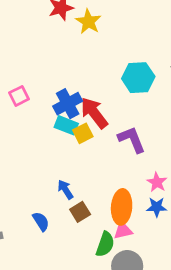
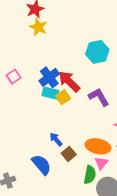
yellow star: (88, 22) -> (38, 27), moved
orange ellipse: (122, 207) -> (98, 146), turned -75
blue semicircle: (41, 221) -> (41, 165), size x1.5
pink triangle: (123, 230) -> (101, 163), turned -32

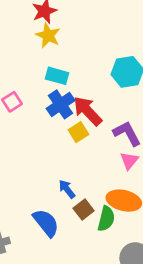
cyan rectangle: (50, 93) -> (57, 76), moved
pink triangle: (101, 163) -> (129, 161), moved
green semicircle: (90, 175) -> (106, 219), moved

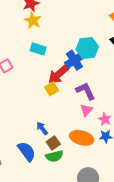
blue cross: (61, 104) -> (74, 60), moved
red arrow: (88, 111) -> (59, 74), turned -90
green semicircle: (106, 219) -> (54, 156), moved, turned 60

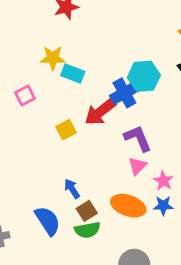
yellow star: (33, 21) -> (53, 58), moved, turned -30
yellow square: (52, 89) -> (66, 130), moved

